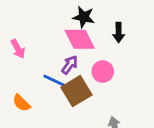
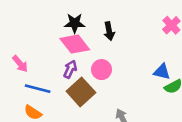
blue line: (56, 82) -> (38, 89), moved

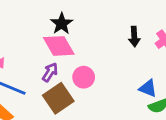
black star: (75, 23) -> (62, 24), turned 30
black arrow: (109, 31) -> (134, 37), moved

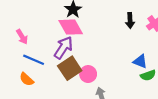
purple arrow: (50, 72) -> (63, 48), size x1.5
pink circle: (84, 77) -> (88, 74), moved

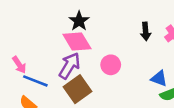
pink arrow: (22, 37) -> (19, 65), moved
pink circle: (88, 74) -> (111, 65), moved

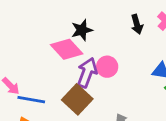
black star: (79, 21) -> (82, 30), moved, turned 30
purple arrow: (69, 66) -> (87, 73), moved

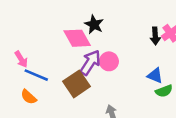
black arrow: (137, 24) -> (155, 36), moved
black star: (82, 30) -> (94, 24), turned 30

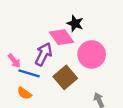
pink circle: (109, 61) -> (92, 54), size x1.6
purple arrow: (90, 63) -> (44, 54), moved

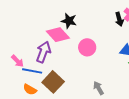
pink circle: (92, 54) -> (87, 47), size x0.7
brown square: (65, 77) -> (53, 82), moved

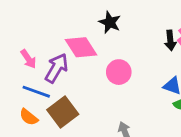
black star: (69, 21) -> (110, 22), moved
pink arrow: (17, 61) -> (28, 59), moved

